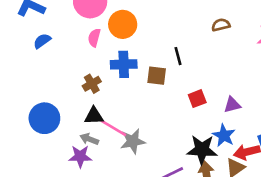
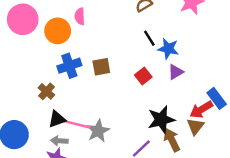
pink semicircle: (94, 38) -> (80, 16), moved
black line: (178, 56) -> (149, 38), moved
blue star: (224, 135) -> (168, 49), moved

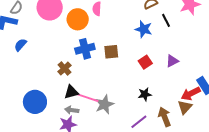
black line: (149, 38) -> (166, 20), moved
blue star: (168, 49) -> (144, 29), moved
black star: (161, 120) -> (145, 94), moved, size x0.6

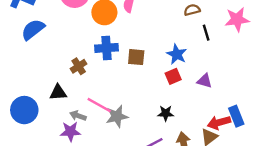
blue star: (144, 29) -> (177, 54), moved
blue semicircle: (20, 45) -> (33, 29), size x1.5
purple triangle: (172, 61) -> (205, 81), turned 32
black triangle: (71, 92) -> (58, 92), moved
blue circle: (35, 102) -> (24, 110), moved

